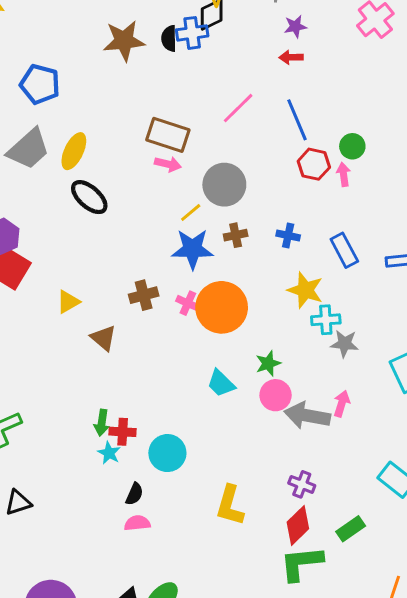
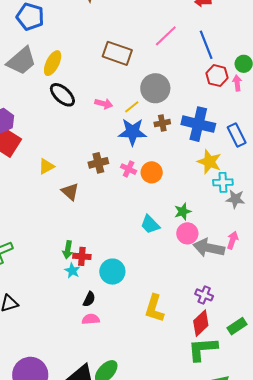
pink arrow: (168, 164) -> (104, 104), moved
blue cross: (288, 236) -> (198, 124), size x2.0
orange circle: (222, 307) -> (152, 172), size x0.6

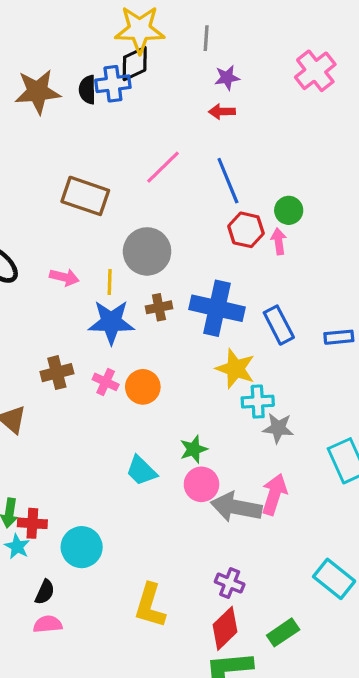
yellow line: (132, 107) -> (110, 282), turned -49
pink arrow: (233, 240) -> (274, 494), size x1.4

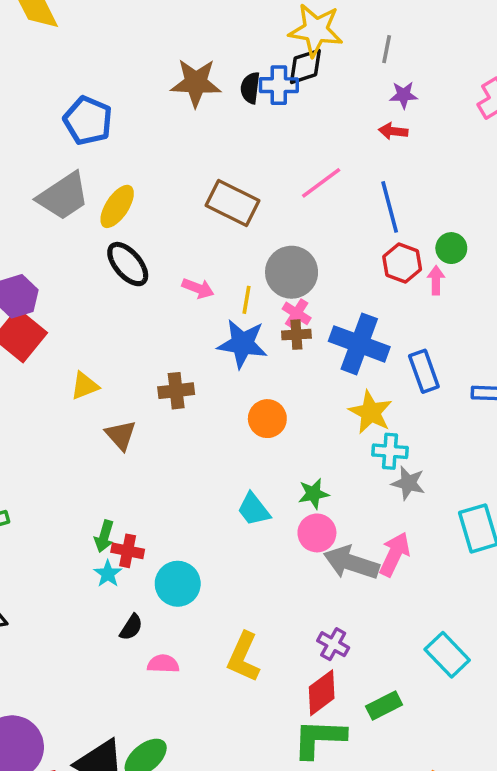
pink cross: (106, 382) -> (297, 313), moved
pink semicircle: (48, 624) -> (163, 664), moved

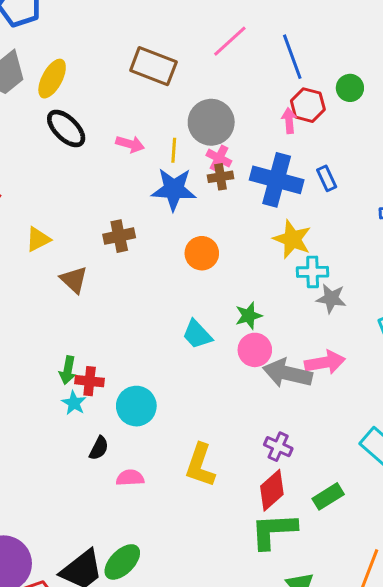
pink arrow: (436, 280) -> (289, 121), moved
blue rectangle: (424, 371) -> (327, 178), moved, size x0.7
pink arrow: (395, 554) -> (325, 362), turned 60

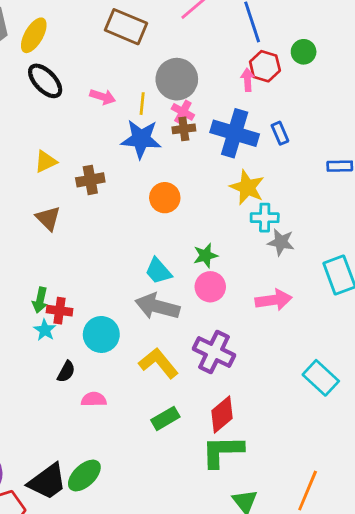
yellow triangle: (38, 239) -> (46, 162), moved
gray arrow: (288, 373) -> (157, 306), moved
purple cross: (278, 447) -> (214, 352), moved, size x1.6
yellow L-shape: (200, 465) -> (158, 363), moved, turned 120
green rectangle: (328, 496) -> (165, 418), moved

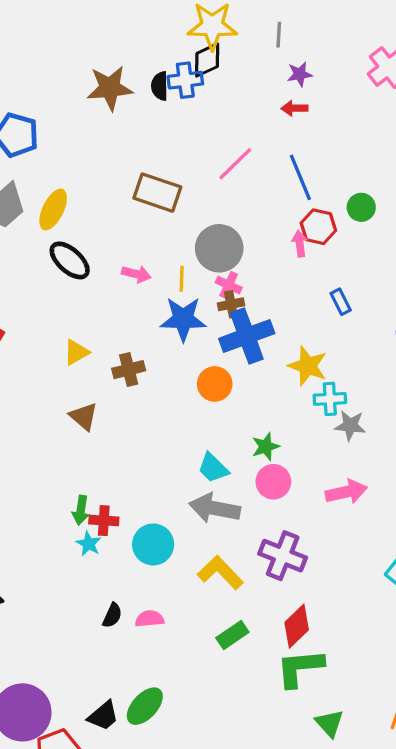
blue cross: (235, 133) -> (247, 336), moved, turned -33
black semicircle: (66, 372) -> (112, 615), moved
black trapezoid: (47, 481) -> (103, 716), size x0.7

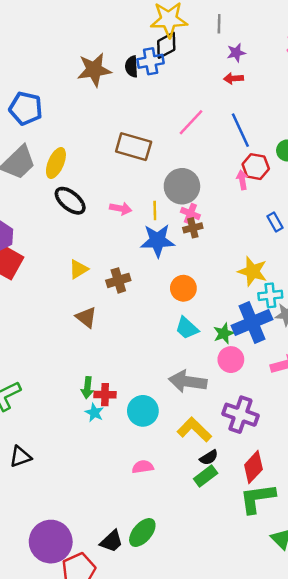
blue cross: (247, 336) -> (252, 322), moved
cyan trapezoid: (213, 468) -> (187, 328), moved
black semicircle: (112, 615) -> (209, 457), moved, turned 36

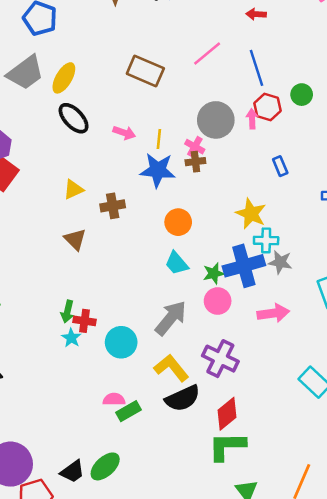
gray circle: (182, 186) -> (216, 120), moved
gray arrow: (188, 381) -> (171, 318), turned 114
black semicircle: (209, 457) -> (183, 398), size x1.8
green rectangle: (206, 476) -> (128, 411), moved

